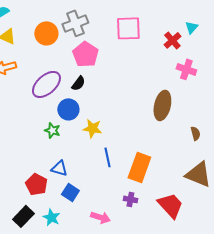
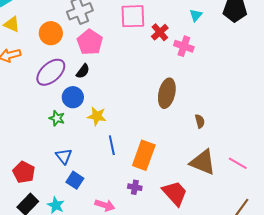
orange circle: (46, 33) -> (51, 33), moved
red cross: (172, 40) -> (160, 32), moved
pink cross: (186, 69) -> (184, 46), moved
blue triangle: (59, 168) -> (64, 156), turned 36
red pentagon: (36, 184) -> (24, 172), moved

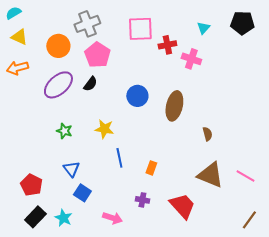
red cross: (160, 32) -> (167, 45), turned 30
blue circle: (73, 97) -> (137, 96), moved
orange rectangle: (144, 155) -> (151, 168), size x0.5

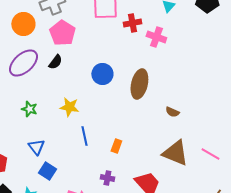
brown semicircle: (207, 134) -> (172, 112), turned 128

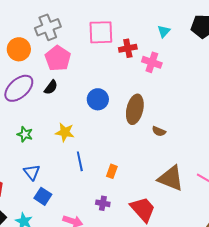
brown semicircle: (172, 112) -> (159, 131), moved

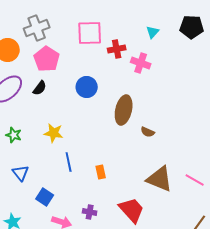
blue circle: (98, 99) -> (87, 87), moved
orange rectangle: (112, 171) -> (101, 172), turned -32
blue square: (43, 196) -> (45, 197), moved
purple cross: (103, 203) -> (90, 212), moved

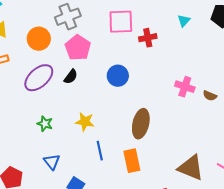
pink cross: (141, 63) -> (185, 87), moved
brown ellipse: (124, 110) -> (141, 124), moved
brown semicircle: (148, 132) -> (210, 96), moved
orange rectangle: (101, 172) -> (132, 161), size x1.6

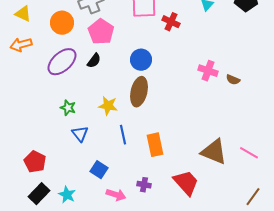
red cross: (148, 38) -> (171, 22), turned 36
brown ellipse: (141, 124) -> (139, 92), moved
blue triangle: (52, 162) -> (80, 134), moved

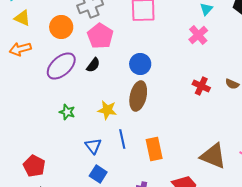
red cross: (171, 22) -> (201, 86), moved
pink cross: (208, 71) -> (198, 35), moved, turned 30
blue triangle: (80, 134) -> (93, 146), moved

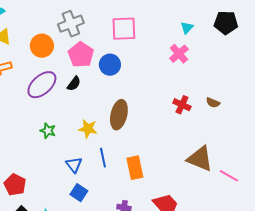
blue circle: (140, 64) -> (110, 65), moved
brown triangle: (213, 156) -> (200, 159), moved

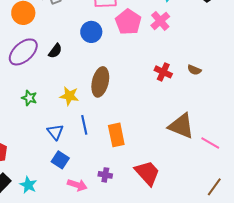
pink pentagon: (81, 55) -> (128, 22), moved

